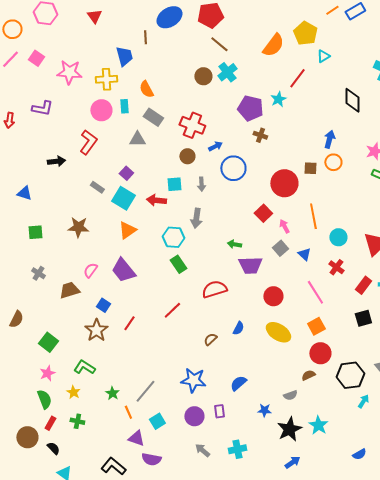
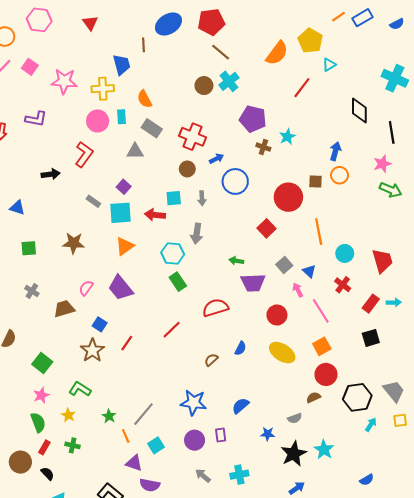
cyan star: (278, 99) -> (287, 137), moved
cyan square: (123, 198) -> (121, 213), turned -35
pink arrow: (284, 226) -> (298, 290), moved

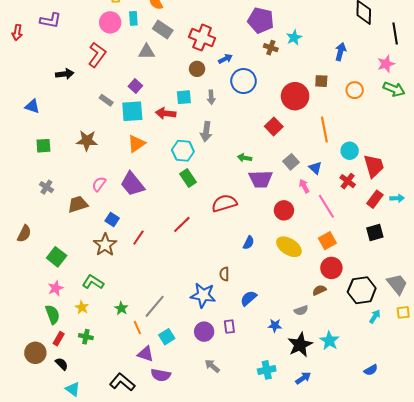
orange circle: (340, 175) -> (355, 90), moved
red trapezoid: (382, 261) -> (374, 166), moved
brown semicircle: (211, 360) -> (224, 274), moved, turned -48
cyan cross: (239, 475) -> (267, 370), moved

